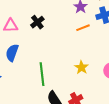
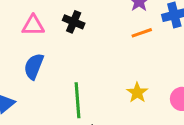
black cross: (37, 22) -> (74, 22), turned -32

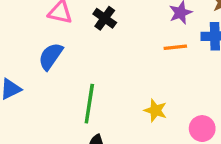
yellow star: (137, 93) -> (156, 110), turned -30

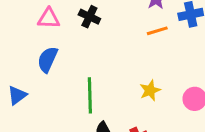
yellow star: (156, 110) -> (150, 90), turned -30

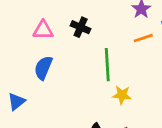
yellow star: (150, 90) -> (122, 95), moved, turned 30
green line: (90, 95) -> (107, 65), moved

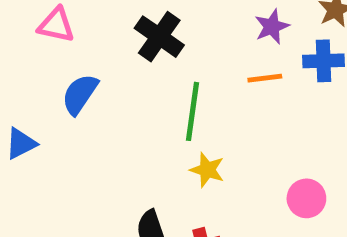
black cross: (81, 27) -> (159, 37), size x1.4
pink triangle: (43, 30) -> (56, 25), moved

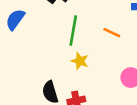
orange line: (265, 78) -> (112, 33), moved, turned 30

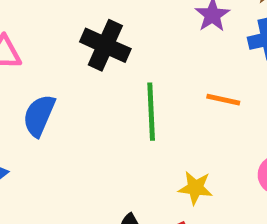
yellow star: (80, 61) -> (195, 188), moved

